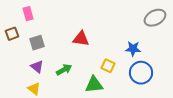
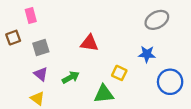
gray ellipse: (155, 18) -> (157, 20), moved
blue circle: (141, 73) -> (170, 82), moved

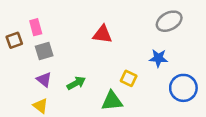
pink rectangle: (31, 15) -> (36, 27), moved
red triangle: (89, 43) -> (102, 34), moved

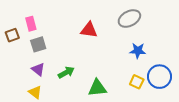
gray ellipse: (169, 21) -> (129, 19), moved
yellow square: (129, 78) -> (137, 82), moved

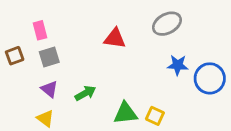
brown square: (12, 35) -> (15, 56), moved
blue circle: (160, 77) -> (210, 78), moved
yellow square: (137, 82) -> (155, 116), moved

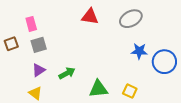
red triangle: (115, 38) -> (90, 17), moved
purple triangle: (49, 89) -> (39, 70), turned 48
yellow square: (155, 116) -> (130, 91), moved

